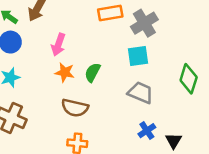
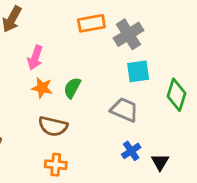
cyan square: (138, 56) -> (138, 71), moved

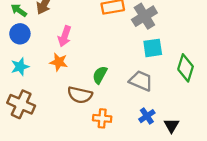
orange star: (42, 88) -> (59, 62), moved
green semicircle: (72, 88) -> (100, 75), moved
orange cross: (56, 165) -> (102, 118), moved

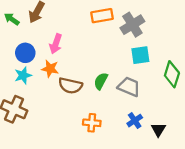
blue circle: (20, 34) -> (25, 53), moved
cyan star: (20, 67) -> (23, 75), moved
green semicircle: (100, 75) -> (101, 81), moved
brown semicircle: (80, 95) -> (70, 86), moved

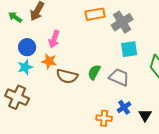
orange cross: (92, 123) -> (104, 118), moved

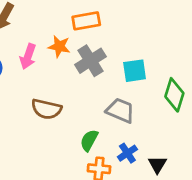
gray cross: (122, 22) -> (90, 61), moved
orange star: (49, 61) -> (59, 46), moved
green semicircle: (94, 72) -> (89, 140), moved

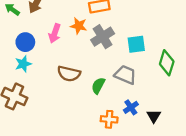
green semicircle: (89, 140) -> (98, 86), moved

